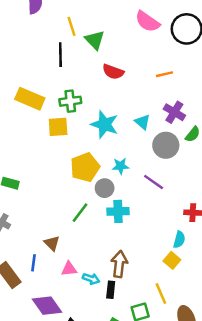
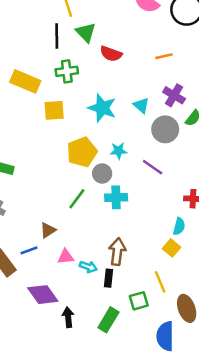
green triangle: (95, 40) -> (86, 32), moved
green cross: (70, 101) -> (67, 71), moved
brown triangle: (52, 243) -> (48, 230), turned 42
blue line: (34, 263) -> (29, 250), turned 63

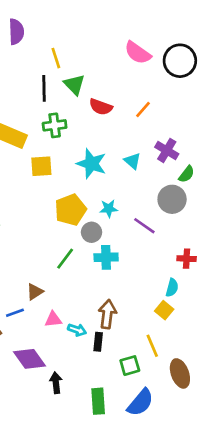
orange line: (164, 56) -> (143, 110), moved, turned -36
gray circle: (165, 129) -> (172, 199), moved
green rectangle: (108, 320) -> (98, 401), moved, turned -35
blue semicircle: (165, 336) -> (140, 402), moved, turned -140

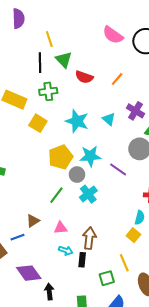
yellow square: (41, 166) -> (38, 123), turned 36
cyan star: (109, 208) -> (90, 156), size x1.5
cyan cross: (106, 257) -> (88, 194), turned -36
pink triangle: (53, 319) -> (61, 228), moved

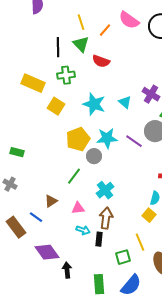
yellow line: (49, 39) -> (81, 22), moved
orange line: (117, 79) -> (105, 30), moved
purple line: (118, 169) -> (134, 141), moved
cyan cross: (88, 194) -> (105, 190), moved
blue line: (17, 237) -> (36, 217), turned 56

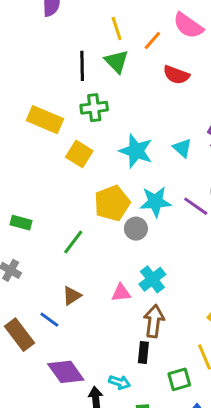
red semicircle: (101, 61) -> (176, 75), moved
green line: (74, 176) -> (73, 242), moved
pink triangle: (78, 208) -> (121, 293), moved
cyan arrow: (83, 230) -> (120, 382), moved

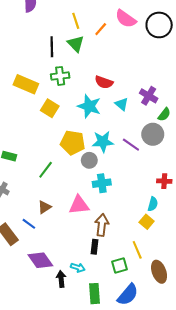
red semicircle: (176, 75) -> (104, 82), moved
yellow pentagon: (112, 203) -> (73, 143), turned 30
cyan cross: (152, 279) -> (102, 183), moved, turned 30
pink triangle: (121, 293) -> (79, 205), size x1.5

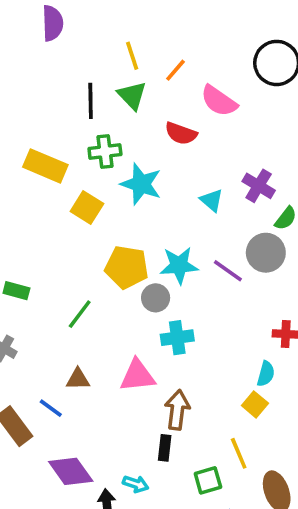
pink semicircle: (126, 19) -> (219, 101), moved
red semicircle: (104, 82) -> (181, 133), moved
cyan star: (89, 106) -> (141, 184), moved
brown triangle: (45, 207) -> (78, 379), turned 32

